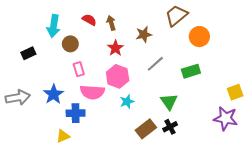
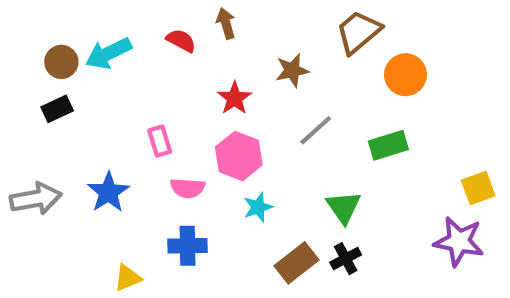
brown arrow: (111, 23) -> (226, 23), moved
cyan arrow: (54, 26) -> (108, 53), turned 55
brown circle: (70, 44) -> (61, 62), moved
pink semicircle: (92, 92) -> (187, 188), size x0.7
blue cross: (76, 113) -> (187, 246), moved

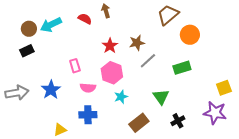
brown star: (292, 70) -> (137, 43), moved
black cross: (346, 259) -> (178, 121), moved

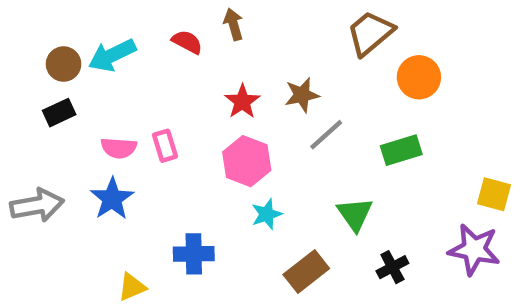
pink semicircle: (88, 88) -> (119, 148), moved
yellow square: (224, 88) -> (494, 194), turned 35

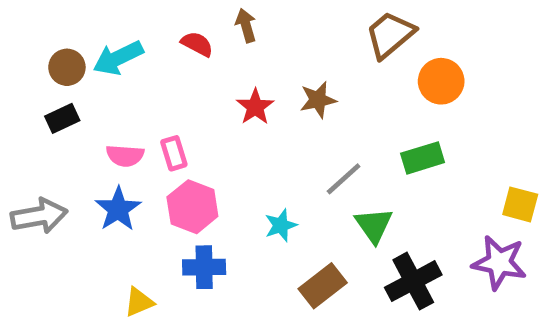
gray line: (326, 135) -> (344, 179), moved
pink hexagon: (247, 161) -> (192, 207), moved
black cross: (392, 267) -> (413, 281), size x1.6

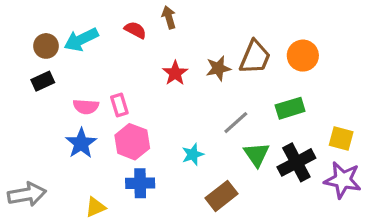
brown trapezoid: (390, 35) -> (255, 57), moved, turned 153
yellow square: (520, 204) -> (341, 138), moved
gray arrow: (39, 216) -> (27, 194), moved
black cross: (413, 281) -> (296, 162), moved

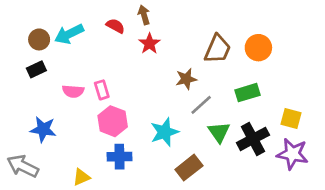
brown star: (218, 68) -> (186, 79), moved
red star: (175, 73) -> (149, 44), moved
blue star: (81, 143) -> (43, 129), moved, turned -30
cyan star: (193, 154) -> (164, 132), size x1.5
gray arrow: (27, 194) -> (23, 166), turned -144

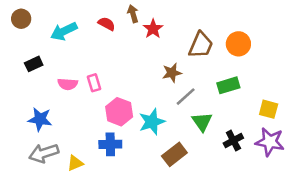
brown circle: (39, 39) -> (21, 19), moved
red star: (149, 44) -> (153, 29), moved
pink hexagon: (113, 121) -> (119, 112), moved
black cross: (253, 139) -> (233, 141), moved, size x0.7
gray arrow: (23, 166) -> (44, 153), moved, turned -44

